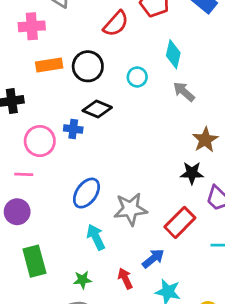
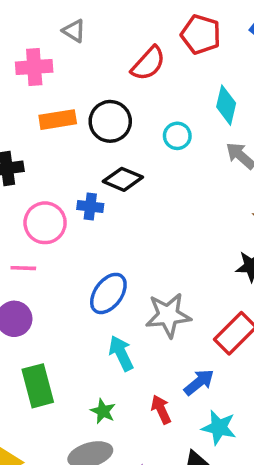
green star: (82, 280) -> (103, 411), turned 30

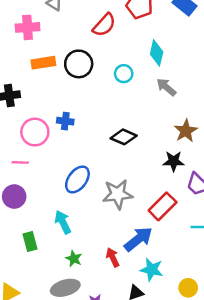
black diamond: (123, 179) -> (124, 137), moved
cyan arrow: (121, 353) -> (63, 222), moved
blue arrow: (199, 382) -> (138, 239), size x1.4
green rectangle: (38, 386) -> (30, 242), size x0.7

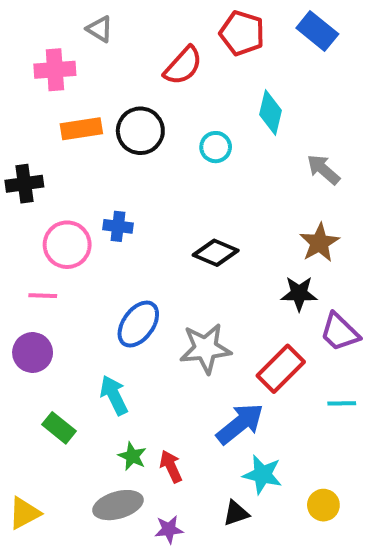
gray arrow: (166, 87) -> (323, 169), moved
green rectangle: (30, 242) -> (59, 428), turned -36
red arrow: (113, 257) -> (171, 466), moved

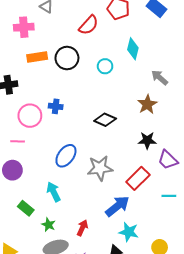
brown star: (319, 243) -> (147, 104), moved
green star: (132, 456) -> (48, 225), moved
red arrow: (171, 466) -> (82, 228), turned 49

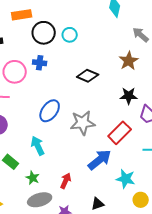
black circle: (67, 58) -> (44, 33), moved
cyan circle: (105, 66) -> (70, 35), moved
cyan star: (129, 232) -> (126, 179), moved

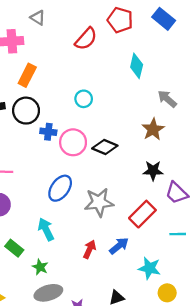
orange rectangle: (22, 15) -> (27, 75), turned -54
black circle: (44, 33) -> (26, 111), moved
pink circle: (15, 72) -> (73, 142), moved
blue arrow: (100, 160) -> (119, 246), size x0.7
red arrow: (66, 181) -> (90, 249), moved

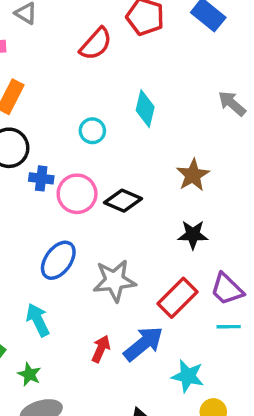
cyan diamond: (137, 66) -> (145, 109), moved
gray arrow: (167, 99) -> (232, 104), moved
purple trapezoid: (177, 193) -> (227, 289), moved
blue arrow: (119, 246) -> (143, 344), size x1.4

